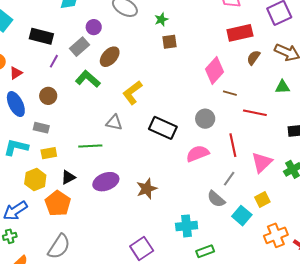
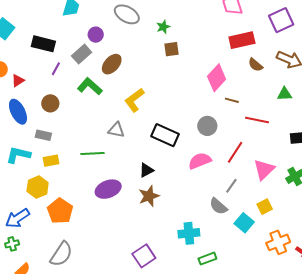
brown semicircle: (253, 58) -> (255, 65), turned -84
red line: (233, 145) -> (235, 152), turned 45
black triangle: (68, 177) -> (146, 170), moved

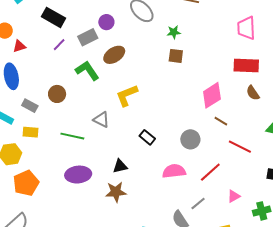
brown circle: (50, 103) -> (57, 94), moved
black rectangle: (165, 135) -> (147, 137), size x0.6
pink triangle: (264, 170) -> (234, 196), size x0.6

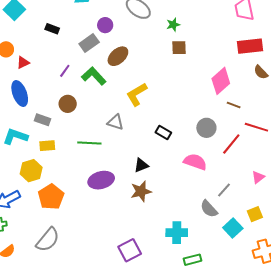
black rectangle: (54, 17) -> (52, 29), size x0.6
purple line: (59, 45) -> (65, 71), moved
pink semicircle: (174, 171) -> (195, 162), turned 35
red line: (210, 172) -> (231, 144), moved

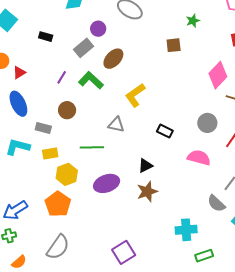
green star: (173, 25) -> (193, 21), moved
yellow hexagon: (31, 171) -> (67, 174), moved
purple square: (130, 250) -> (124, 252), moved

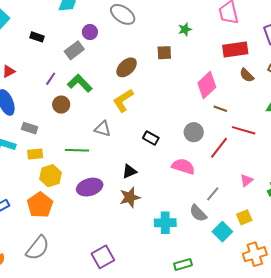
brown ellipse: (113, 59) -> (127, 67), moved
brown circle: (67, 110) -> (61, 105), moved
cyan cross: (186, 230) -> (165, 223), moved

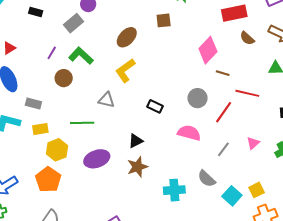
gray line: (213, 194) -> (223, 149), moved
yellow square: (244, 217) -> (257, 190), moved

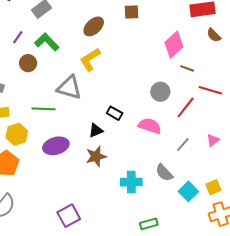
gray triangle: (106, 100) -> (69, 88), size x1.5
black rectangle: (155, 106) -> (115, 113), moved

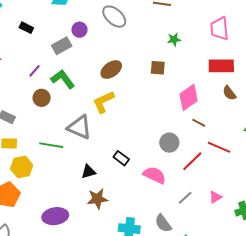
brown square: (132, 12) -> (158, 68), moved
black triangle: (96, 130) -> (88, 172), moved
purple ellipse: (56, 146) -> (55, 216), moved

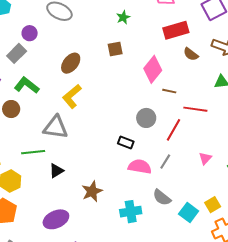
black rectangle: (121, 158) -> (126, 142), moved
black triangle: (88, 172) -> (56, 171), moved
pink semicircle: (155, 175) -> (140, 167), moved
gray line: (185, 198) -> (165, 162), moved

